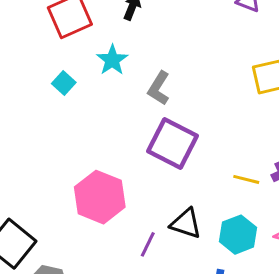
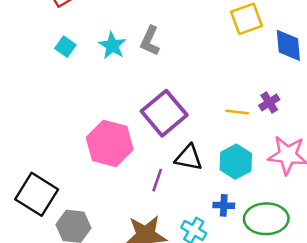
cyan star: (112, 60) -> (112, 45), moved
purple square: (172, 143) -> (164, 113), moved, turned 30

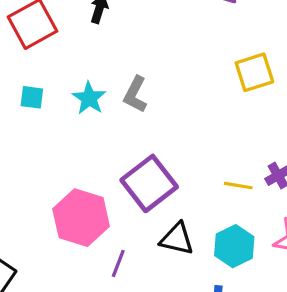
cyan square: (65, 47) -> (32, 97), turned -30
purple line: (157, 180) -> (118, 263), moved

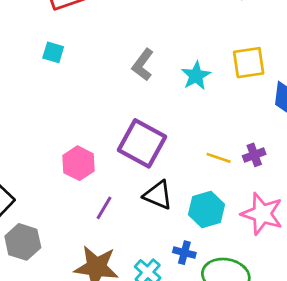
cyan star: (89, 98) -> (196, 76), moved
purple square: (149, 183) -> (142, 143), turned -33
pink hexagon: (81, 218) -> (78, 163), size x0.7

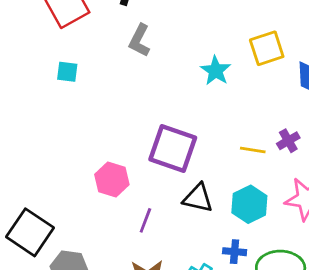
gray L-shape: (143, 65) -> (139, 41), moved

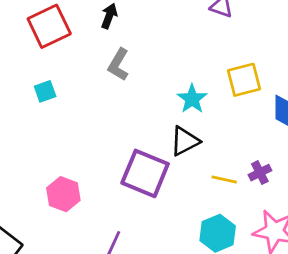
cyan square: (67, 72) -> (45, 91), turned -30
pink hexagon: (112, 180) -> (63, 194), moved
black triangle: (198, 198) -> (185, 141), moved, turned -44

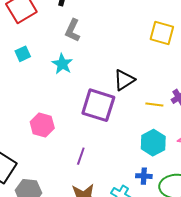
yellow square: (244, 80) -> (162, 33), turned 35
cyan star: (192, 99) -> (62, 64), moved

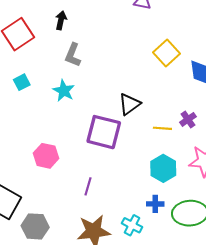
yellow square: (162, 33) -> (167, 53), turned 35

